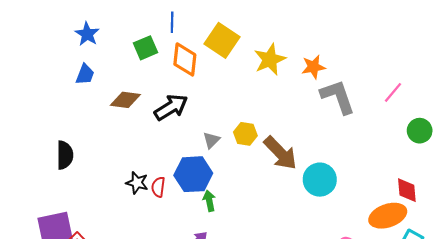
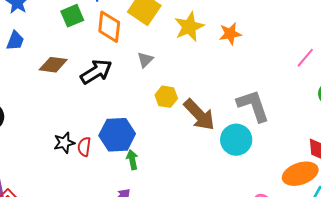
gray L-shape: (338, 97) -> (253, 106), moved
gray triangle: (211, 140) -> (145, 60), moved
black star: (137, 183) -> (64, 143), turned -30

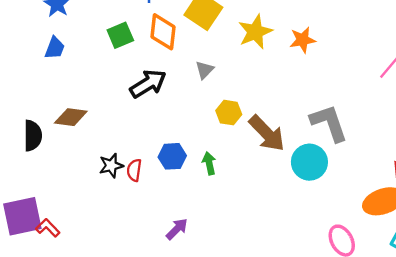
green square: (72, 16) -> (120, 35), moved
brown diamond: (53, 65) -> (71, 117), moved
blue hexagon: (117, 135) -> (172, 156), size x0.7
green arrow: (132, 160) -> (209, 163), moved

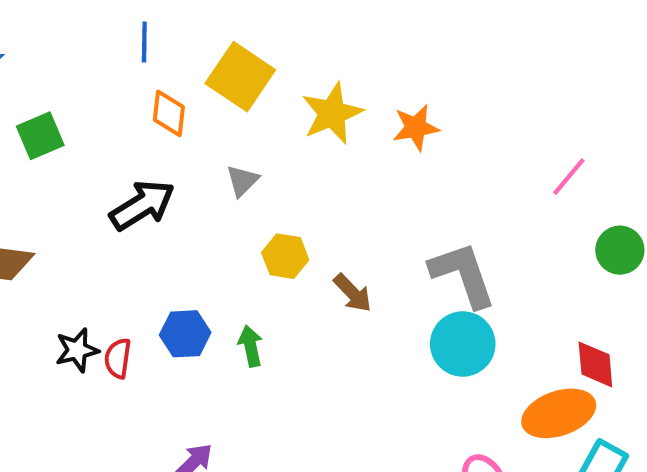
orange diamond: (163, 32) -> (169, 113), size x0.7
green square: (120, 35) -> (40, 136), moved
brown arrow: (267, 133) -> (353, 293), size x0.6
cyan circle: (309, 162) -> (463, 344), moved

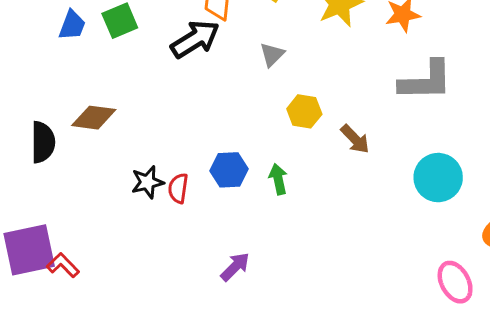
black arrow: (142, 205) -> (195, 39), moved
gray L-shape: (463, 275) -> (426, 81), moved, turned 108

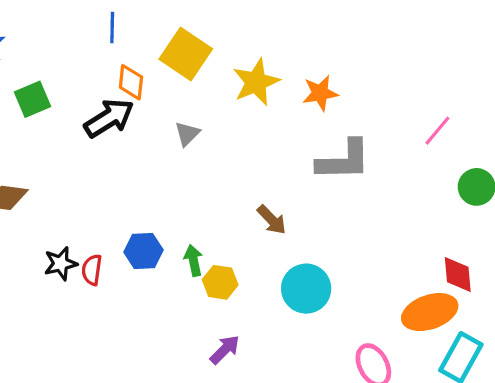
yellow hexagon: (304, 111) -> (220, 282), moved
cyan circle: (438, 178) -> (306, 289), moved
purple arrow: (235, 267) -> (225, 350), moved

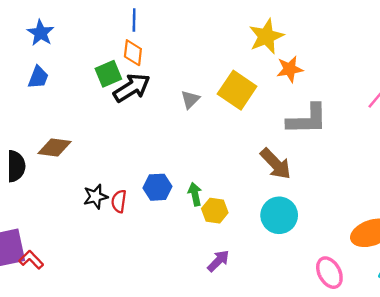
yellow square: (186, 54) -> (237, 90), moved
orange diamond: (131, 82) -> (133, 53), moved
yellow star: (256, 82) -> (266, 36), moved
green square: (32, 99) -> (108, 74), moved
brown arrow: (272, 220) -> (276, 164), moved, size x1.4

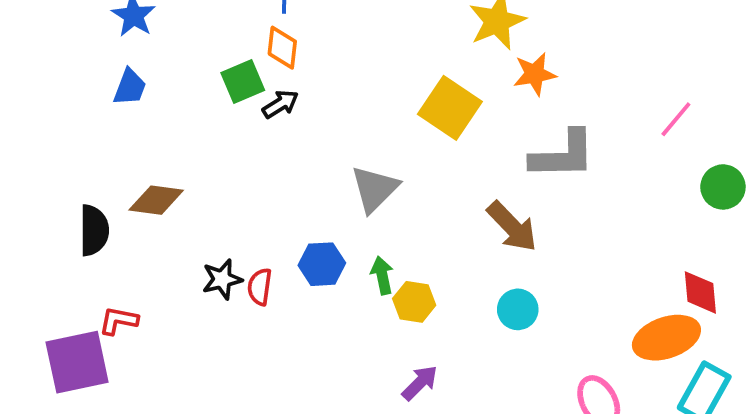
black arrow: (132, 88) -> (280, 104), size x0.6
gray triangle: (190, 100) -> (375, 189), moved, size x1.6
cyan circle: (279, 215) -> (518, 309), size x0.7
red L-shape: (31, 260) -> (119, 321), moved, turned -35

